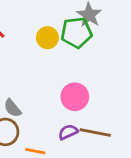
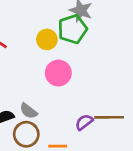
pink circle: (75, 97) -> (58, 73), moved

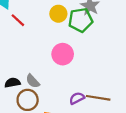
yellow circle: (47, 39) -> (58, 14), moved

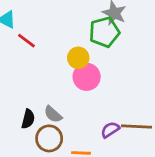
yellow circle: (58, 14) -> (78, 58), moved
black semicircle: (12, 83) -> (28, 119), turned 120

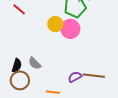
pink circle: (87, 77) -> (70, 29), moved
brown circle: (49, 138) -> (20, 80), moved

